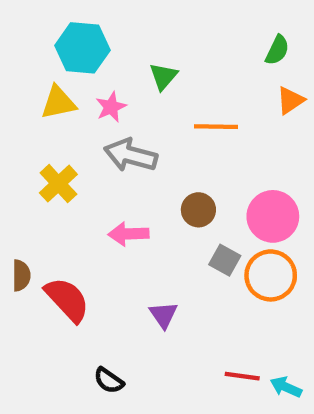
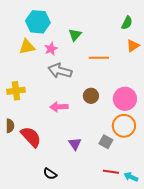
yellow cross: (58, 184) -> (16, 91), moved, turned 36
gray square: (225, 260) -> (106, 142), moved

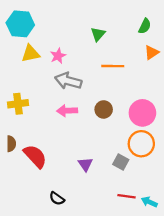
cyan hexagon: (38, 22) -> (20, 24), moved
green triangle: (75, 35) -> (98, 34), moved
pink arrow: (59, 107) -> (67, 111), moved

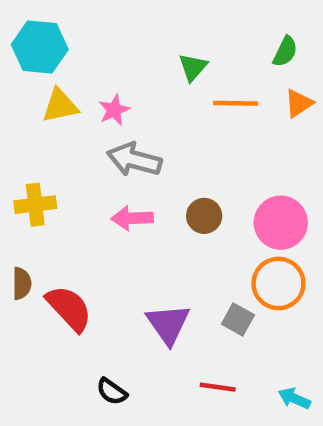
orange line: (113, 66) -> (236, 103), moved
purple triangle: (85, 164) -> (168, 324), size x1.5
red line: (126, 196) -> (218, 387), moved

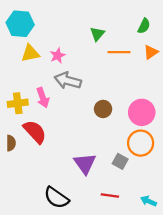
pink arrow: (132, 218) -> (43, 98), moved, turned -108
red semicircle: (69, 308) -> (35, 132), moved
black semicircle: (112, 392) -> (56, 198), size x1.6

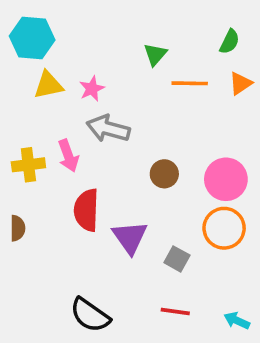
red semicircle: (35, 132) -> (86, 210), moved, turned -135
gray square: (120, 161) -> (177, 259), moved
purple triangle: (85, 164) -> (130, 237), moved

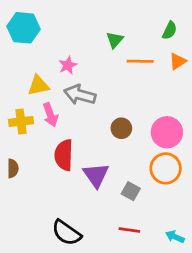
yellow triangle: (48, 85) -> (38, 85), moved

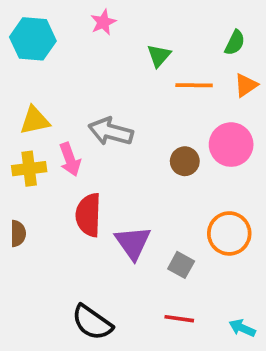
pink star: (68, 65) -> (103, 22), moved
yellow triangle: (38, 85) -> (35, 120), moved
brown circle: (121, 128) -> (185, 161), moved
pink circle: (167, 132) -> (231, 145), moved

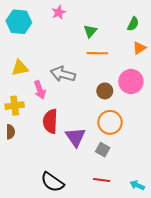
orange line: (194, 85) -> (97, 53), moved
yellow cross: (29, 169) -> (15, 106), moved
orange circle: (229, 233) -> (110, 122), moved

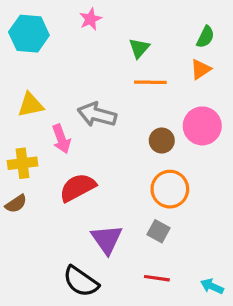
orange triangle: (139, 48) -> (201, 69), moved
red semicircle: (50, 121) -> (78, 187), turned 60
brown semicircle: (10, 132) -> (16, 204), turned 56
purple triangle: (75, 137) -> (107, 239), moved

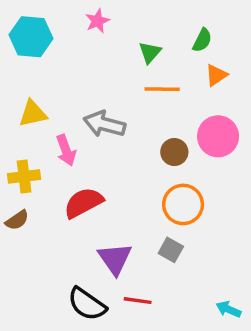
green semicircle: (205, 37) -> (202, 40), moved
red line: (157, 278) -> (138, 301), moved

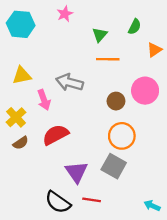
orange triangle: (216, 75) -> (154, 50), moved
yellow cross: (24, 176) -> (16, 117), turned -36
brown semicircle: (17, 220) -> (21, 143), moved
gray square: (171, 250) -> (114, 166), size x1.5

